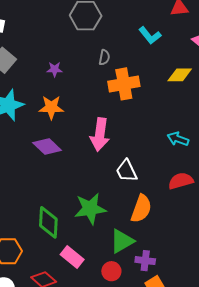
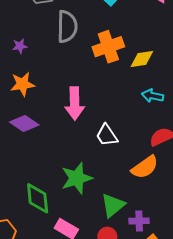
gray semicircle: (104, 57) -> (67, 27), size x2.0
yellow diamond: (180, 75) -> (142, 59), moved
orange cross: (124, 84) -> (108, 47), moved
orange semicircle: (141, 209) -> (145, 167), moved, turned 44

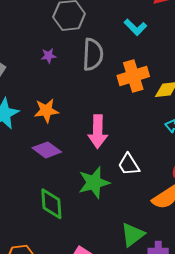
purple star: (20, 46) -> (49, 56), moved
green star: (77, 178) -> (94, 183), moved
green diamond: (38, 198) -> (51, 204), moved

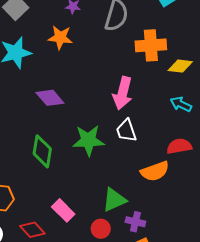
orange star: (46, 111) -> (60, 37), moved
pink arrow: (98, 132) -> (123, 93), moved

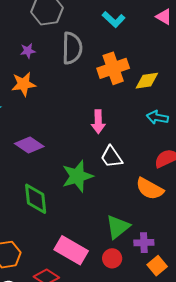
pink arrow: (123, 93) -> (98, 122), size x0.7
orange semicircle: (155, 171) -> (150, 189), turned 64
pink rectangle: (63, 210) -> (71, 250), size x1.4

